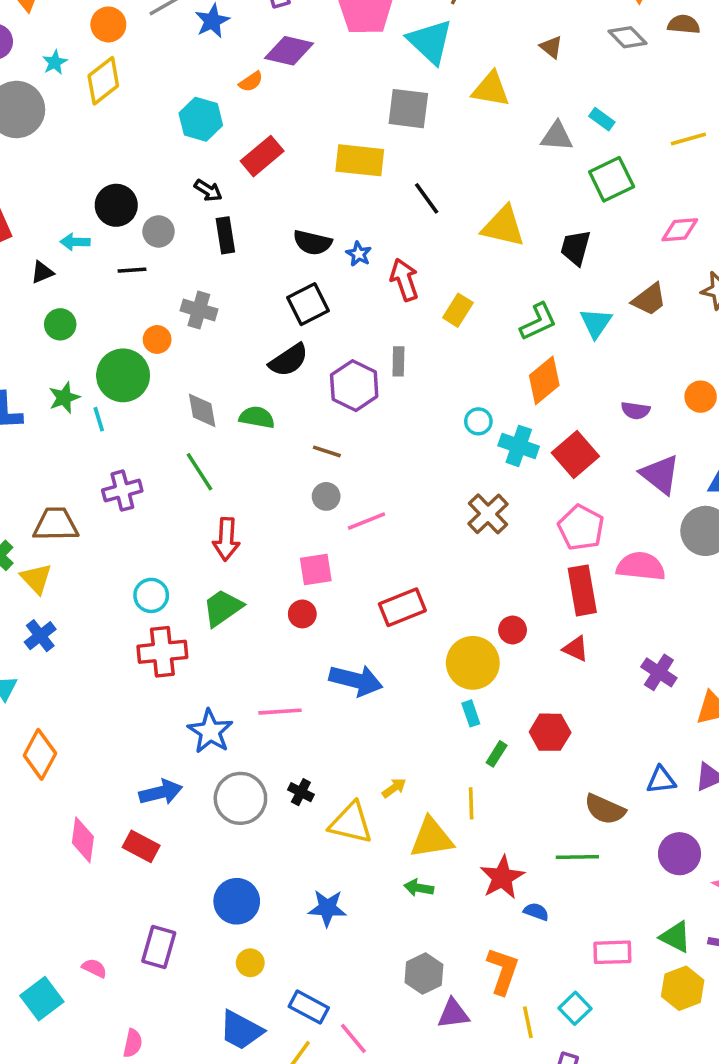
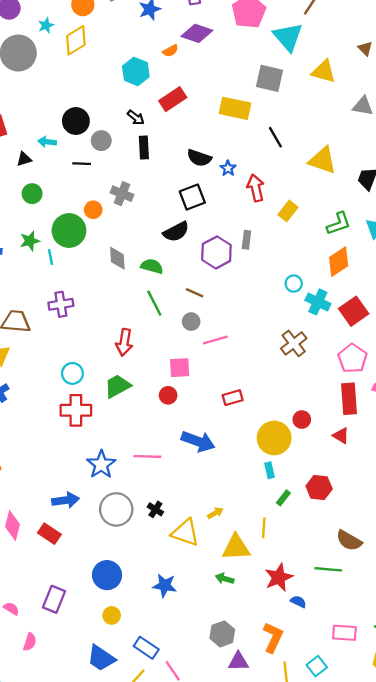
green line: (200, 472) -> (154, 303), moved
red rectangle: (402, 607) -> (233, 398), size x0.7
pink semicircle: (133, 1043) -> (30, 642), moved

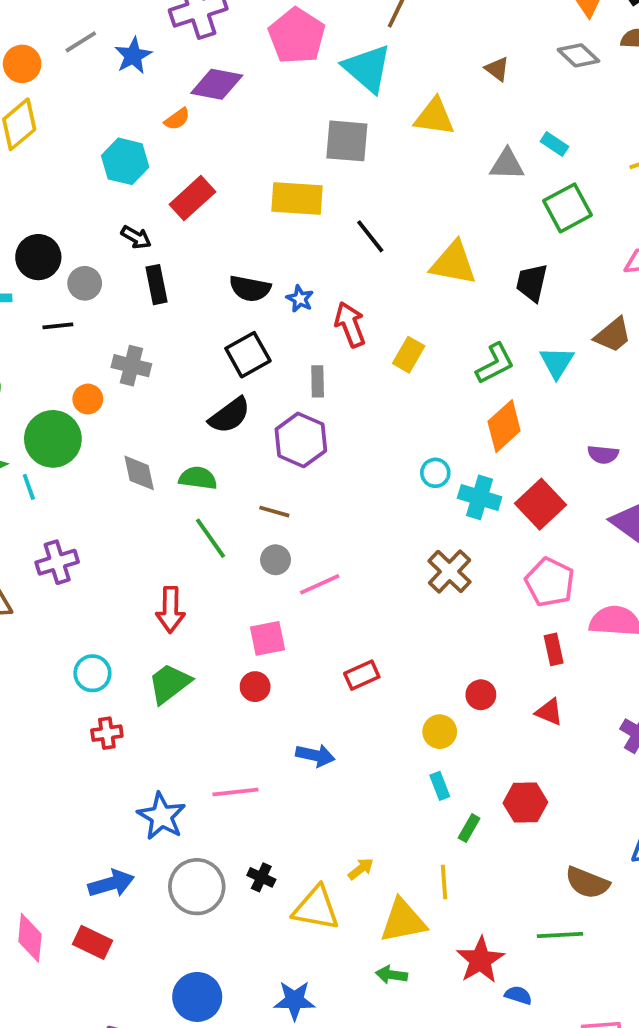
gray rectangle: (246, 240) -> (318, 381), moved
red rectangle: (349, 399) -> (554, 649), size x0.6
red cross: (76, 410) -> (107, 733), size x0.6
yellow circle: (274, 438) -> (440, 732), size x0.6
blue arrow: (198, 441) -> (315, 755), size x0.7

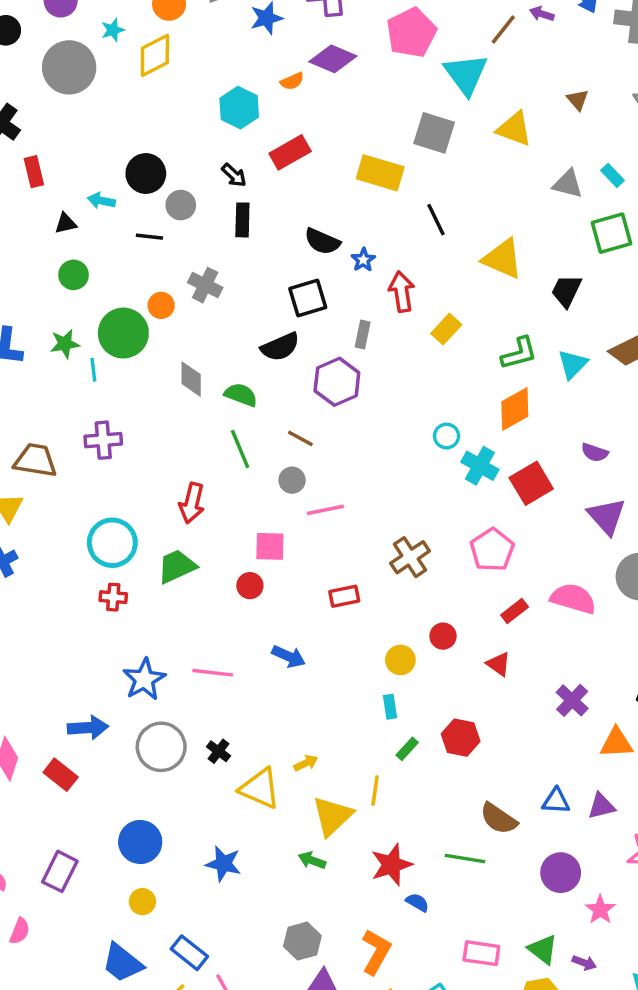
brown cross: (450, 571) -> (410, 557), moved
pink pentagon: (550, 582) -> (492, 550), moved
red rectangle: (554, 649) -> (515, 611), turned 52
cyan circle: (92, 673) -> (112, 543), size x1.5
yellow triangle: (403, 921) -> (332, 816), turned -45

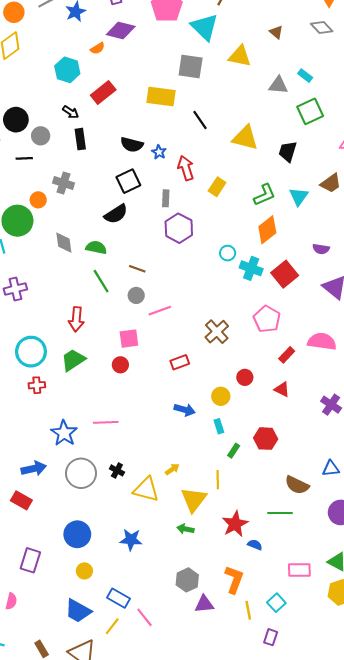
purple hexagon: (337, 382) -> (179, 228), moved
blue arrow: (289, 656) -> (185, 410), moved

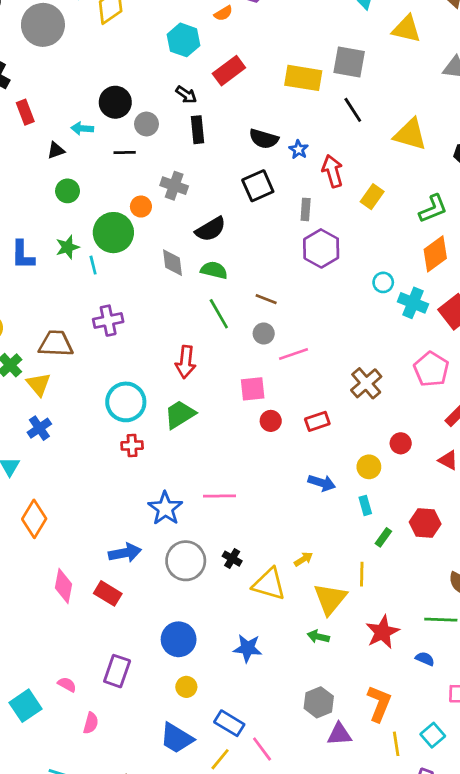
gray square: (191, 67) -> (349, 62), moved
black semicircle: (116, 214) -> (211, 229), moved
red circle: (120, 365) -> (271, 421), moved
blue semicircle: (255, 545) -> (425, 659), moved

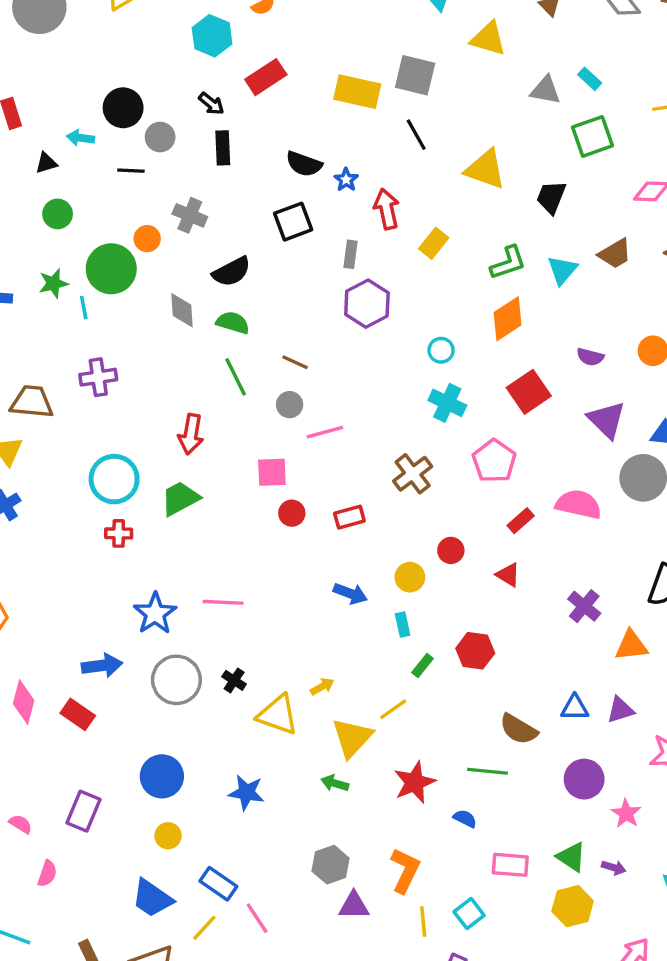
cyan cross: (413, 303) -> (447, 403), moved
yellow line: (362, 574) -> (393, 709), turned 50

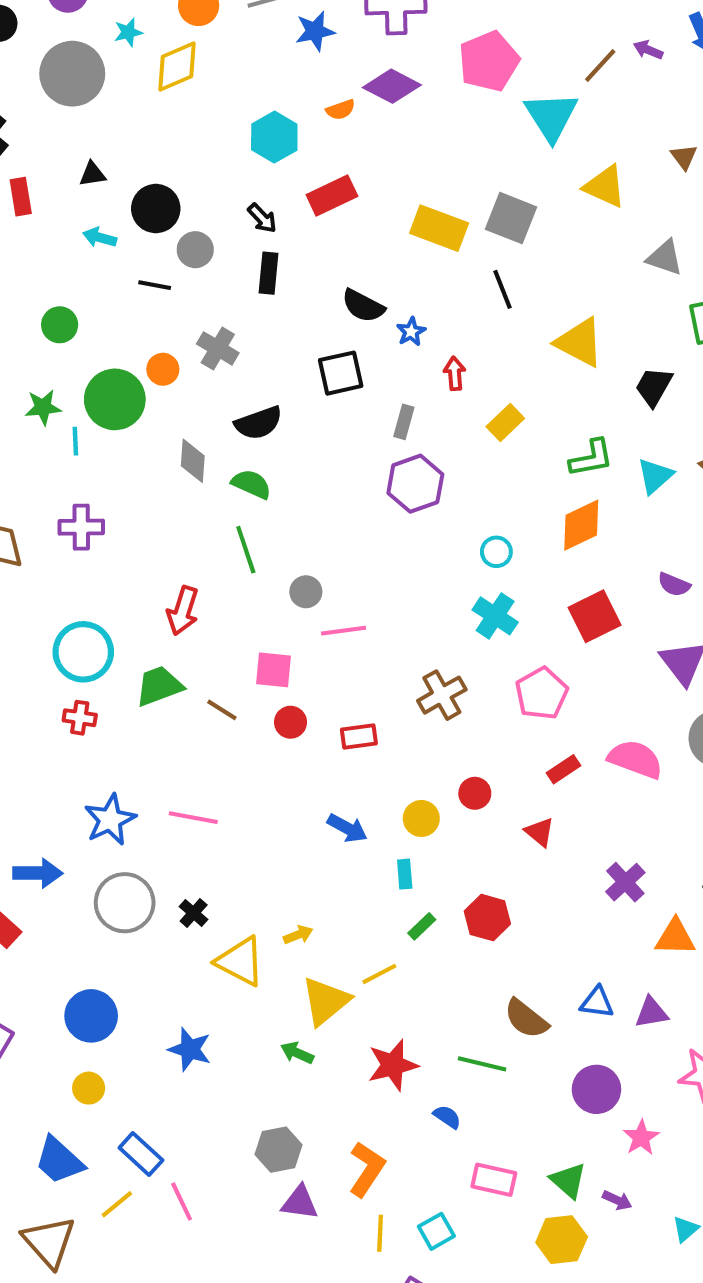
black triangle: (46, 163) -> (92, 174), moved
red arrow: (387, 209) -> (455, 373), size x0.7
brown line: (295, 362) -> (222, 710), moved

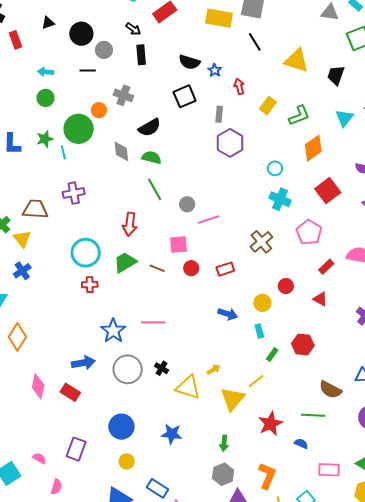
cyan arrow: (100, 237) -> (46, 72), moved
green L-shape: (591, 458) -> (299, 116), moved
green arrow: (297, 1053) -> (224, 443), moved, turned -98

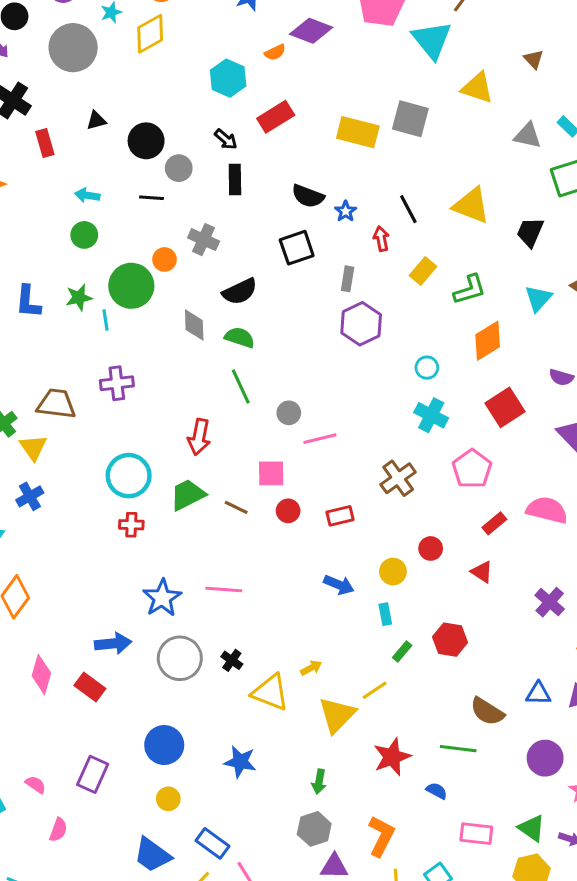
black line: (255, 42) -> (408, 209), moved

